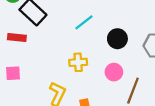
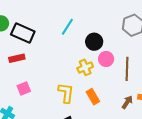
black circle: (117, 39) -> (94, 42), moved
yellow cross: (78, 62) -> (85, 67), moved

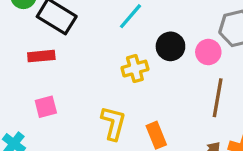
pink circle: (106, 59) -> (208, 52), moved
yellow cross: (85, 67) -> (135, 69), moved

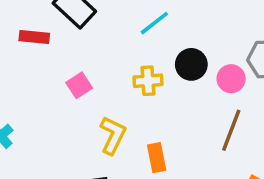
red rectangle: (41, 56) -> (34, 37), moved
pink square: (46, 107) -> (79, 85), moved, turned -30

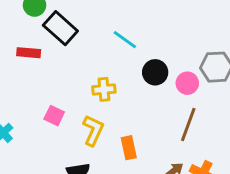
cyan line: (154, 23) -> (125, 40), turned 75
yellow cross: (148, 81) -> (104, 89), moved
pink square: (79, 85) -> (54, 116), moved, turned -30

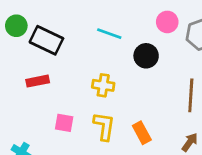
red rectangle: (29, 53) -> (38, 81), moved
pink circle: (187, 83) -> (167, 22), moved
yellow cross: (104, 89) -> (103, 85), turned 30

